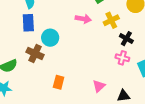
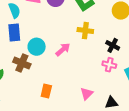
pink arrow: (83, 19) -> (63, 49), moved, turned -49
yellow cross: (111, 20) -> (85, 31), moved, turned 35

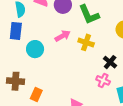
pink arrow: (63, 49) -> (63, 36), moved
brown cross: (22, 63) -> (15, 81), moved, turned -30

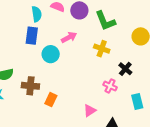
pink arrow: (63, 36) -> (69, 37), moved
pink cross: (103, 80) -> (110, 86), moved

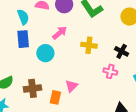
yellow cross: (102, 49) -> (89, 45), moved
pink triangle: (90, 111) -> (71, 86), moved

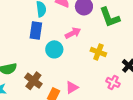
brown cross: (33, 88) -> (33, 81), turned 30

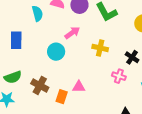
blue rectangle: (36, 31) -> (16, 40), moved
pink triangle: (72, 87) -> (79, 87), turned 40

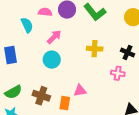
pink arrow: (72, 33) -> (54, 37), moved

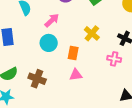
yellow cross: (95, 49) -> (92, 33), turned 35
orange rectangle: (65, 103) -> (73, 53), moved

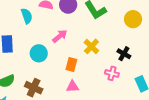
pink arrow: (52, 20) -> (60, 36), moved
cyan circle: (49, 43) -> (39, 53), moved

